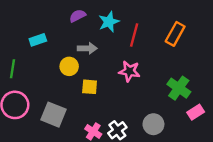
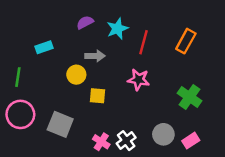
pink rectangle: (196, 112) -> (191, 141), moved

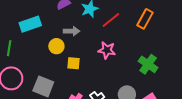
red line: (144, 42) -> (111, 20), turned 36
cyan rectangle: (44, 47) -> (30, 24), size x1.5

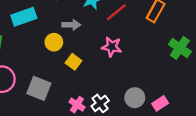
yellow square: (74, 63) -> (74, 62), turned 32
green cross: (148, 64) -> (180, 48), moved

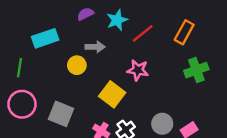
green cross: (180, 48) -> (196, 70), moved, turned 35
yellow square: (74, 62) -> (112, 94), moved, size x1.5

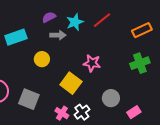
orange rectangle: (184, 32) -> (142, 30), moved, turned 36
red line: (143, 33) -> (102, 20), moved
gray arrow: (95, 47) -> (58, 35), moved
gray circle: (162, 124) -> (111, 98), moved

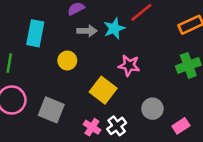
cyan star: (75, 22) -> (114, 28), moved
cyan rectangle: (16, 37) -> (35, 33), turned -60

